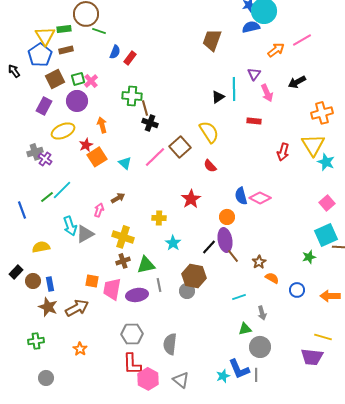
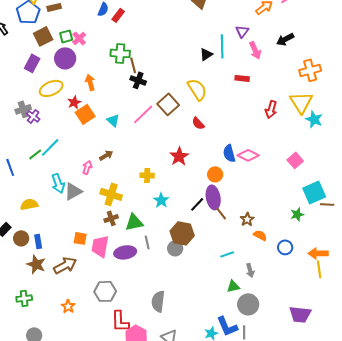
pink square: (327, 203) -> (295, 160), moved
gray hexagon: (132, 334) -> (105, 291), moved
yellow line: (323, 337) -> (319, 269), moved, turned 66

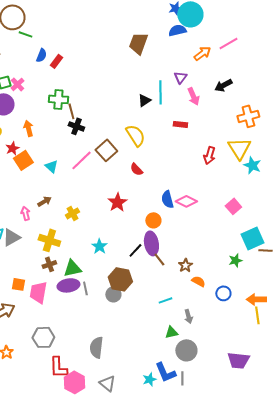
pink arrow: (87, 167) -> (25, 213), turned -32
yellow cross: (147, 175) -> (72, 213), moved, turned -32
purple ellipse: (125, 252) -> (68, 285), moved

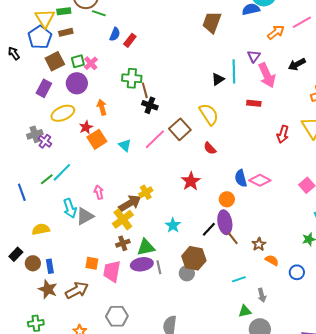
pink arrow: (193, 96) -> (267, 75), size x1.4
brown arrow: (44, 201) -> (130, 203), moved, size x1.6
yellow cross: (49, 240) -> (123, 219), turned 35

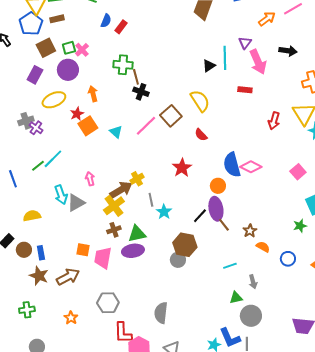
black arrow: (297, 64) -> (288, 51), turned -144
blue semicircle: (241, 178) -> (232, 165), size x1.4
gray line: (159, 267) -> (151, 200), moved

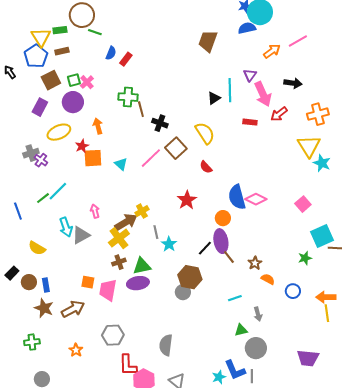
black cross: (141, 92) -> (160, 123), moved
red arrow: (274, 121) -> (279, 114), moved, turned 36
orange square: (88, 126) -> (93, 158), turned 30
yellow semicircle: (32, 216) -> (37, 248), turned -138

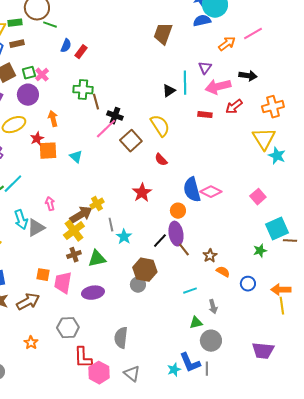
pink arrow: (263, 94) -> (218, 87), turned 100
pink line: (151, 158) -> (106, 129), moved
purple ellipse: (138, 283) -> (93, 293), moved

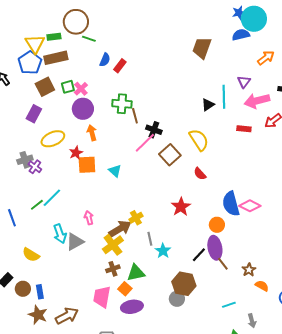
brown rectangle: (17, 44) -> (56, 58), size x1.6
purple circle: (28, 95) -> (83, 109), moved
orange square: (43, 275) -> (125, 289), moved, turned 32

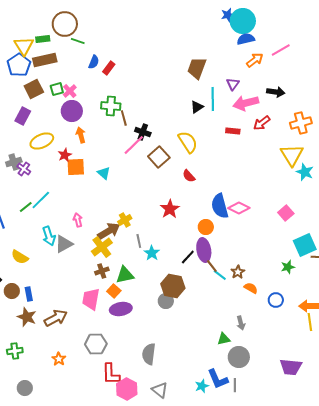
blue semicircle: (241, 35) -> (246, 39), moved
brown trapezoid: (202, 48) -> (197, 68), moved
cyan line: (229, 305) -> (220, 275), moved, turned 56

